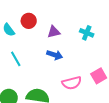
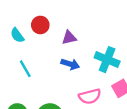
cyan cross: (87, 33) -> (107, 60), moved, size x1.5

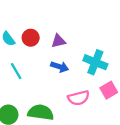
red circle: (40, 25) -> (31, 38), moved

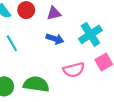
cyan cross: (95, 62) -> (90, 34), turned 35

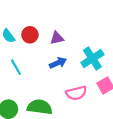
blue arrow: (55, 39) -> (58, 63), turned -42

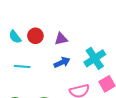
cyan line: (16, 67) -> (22, 66), turned -56

